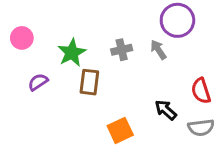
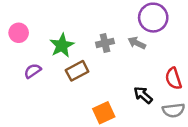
gray arrow: (158, 50) -> (137, 43), turned -30
brown rectangle: (89, 82) -> (77, 71), turned 55

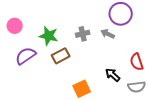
green star: (62, 45) -> (49, 36), turned -30
purple semicircle: (33, 71) -> (26, 56), size x1.5

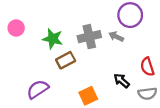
gray cross: (83, 34) -> (89, 37), size x1.5
purple semicircle: (26, 56) -> (38, 89), moved

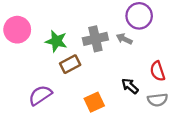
pink circle: (16, 28) -> (17, 30), size x1.5

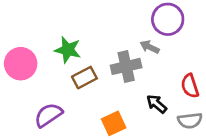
pink circle: (17, 30) -> (21, 64), moved
gray cross: (95, 39) -> (126, 66), moved

